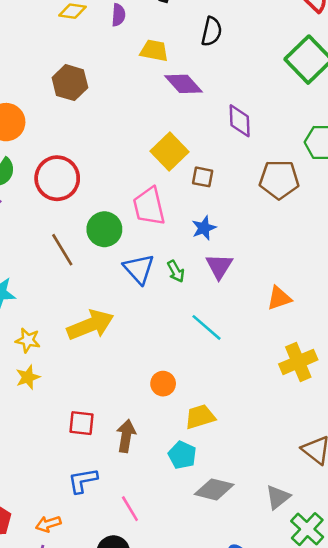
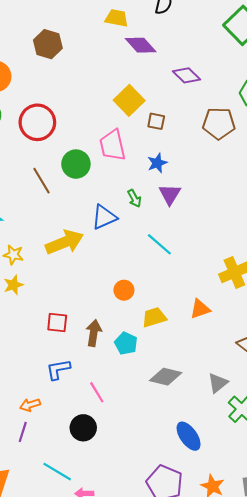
purple diamond: (240, 121) -> (186, 75), turned -44
blue triangle: (139, 269) -> (104, 217), moved, turned 48
orange triangle: (279, 298) -> (200, 309), moved
cyan pentagon: (182, 455) -> (126, 343), moved

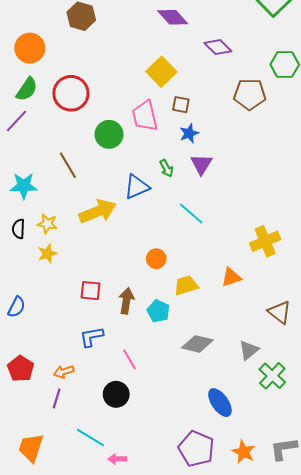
brown square: (156, 121) -> (181, 105), moved
brown line: (42, 181) -> (68, 165), moved

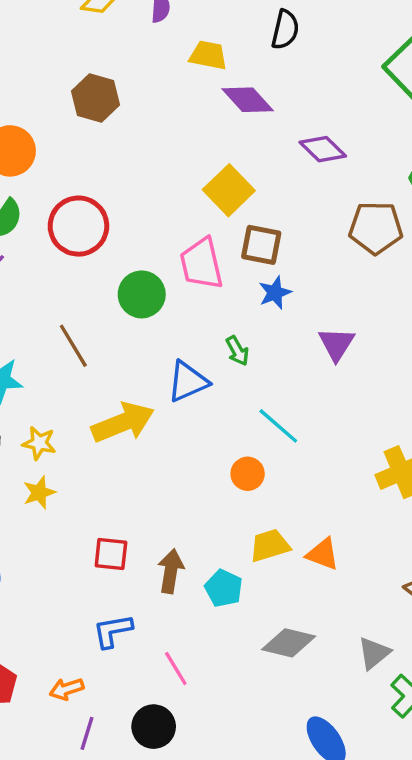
brown square: (181, 105) -> (261, 245), size x1.4
purple triangle: (201, 164) -> (336, 344), moved
orange circle: (156, 259) -> (248, 474), moved
orange triangle: (231, 277) -> (323, 554), moved, turned 40
purple line: (57, 398) -> (87, 733), moved

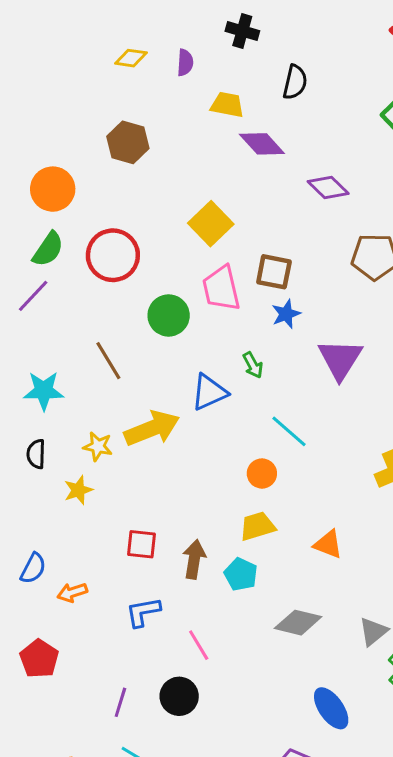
yellow square: (229, 190) -> (211, 224), moved
purple triangle: (336, 344) -> (340, 359), size x1.4
yellow star: (39, 443) -> (98, 446), moved
yellow trapezoid: (270, 546) -> (257, 526), moved
orange arrow: (67, 689) -> (72, 592), moved

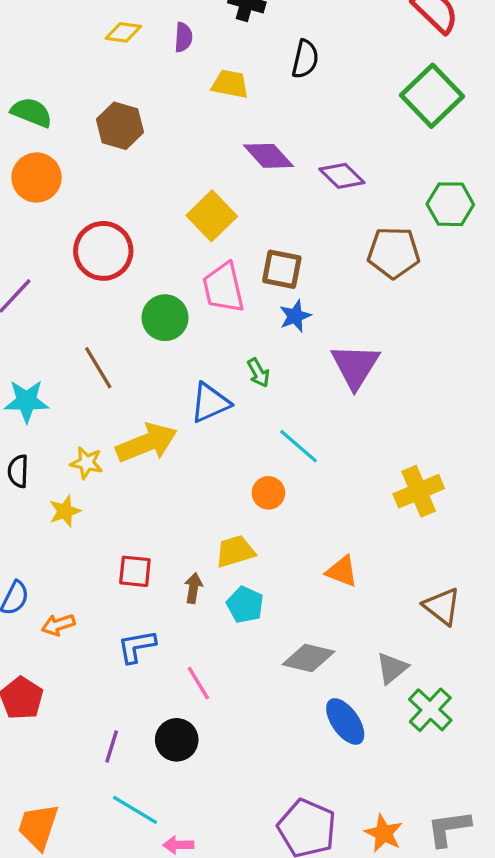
purple diamond: (262, 144) -> (268, 156), moved
green semicircle: (48, 249) -> (32, 112), moved, turned -102
yellow trapezoid: (257, 526) -> (235, 551), moved
brown arrow: (194, 559) -> (193, 588), size x0.7
blue ellipse: (331, 708) -> (345, 721), moved

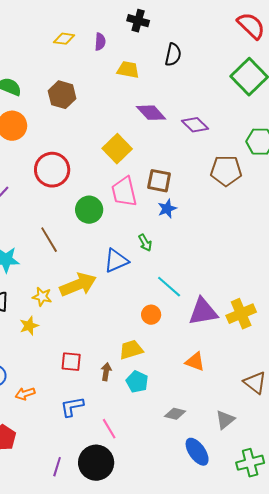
purple triangle: (355, 366) -> (203, 312), moved, turned 48
gray diamond: (309, 658) -> (175, 414), size x0.7
green cross: (430, 710) -> (250, 463), moved, turned 32
black circle: (177, 740) -> (96, 463), size x1.4

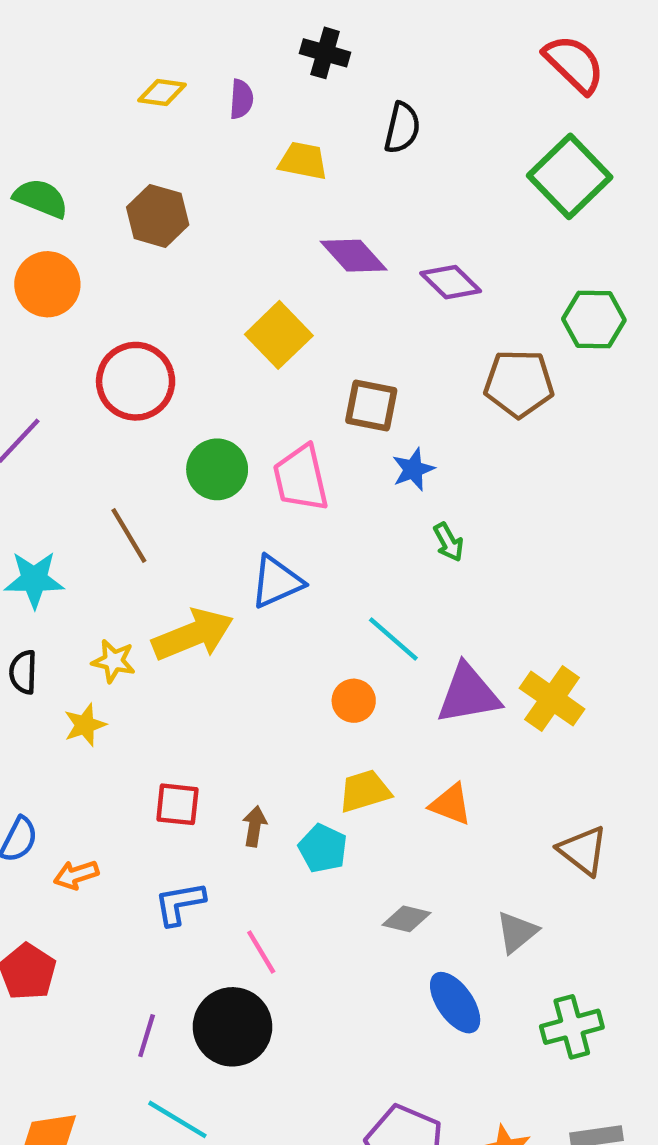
pink trapezoid: (124, 192) -> (301, 478), moved
blue star: (167, 209) -> (413, 469), moved
green arrow: (145, 243) -> (448, 542), moved
yellow cross: (241, 314) -> (552, 699), turned -32
yellow trapezoid: (131, 350) -> (365, 791), moved

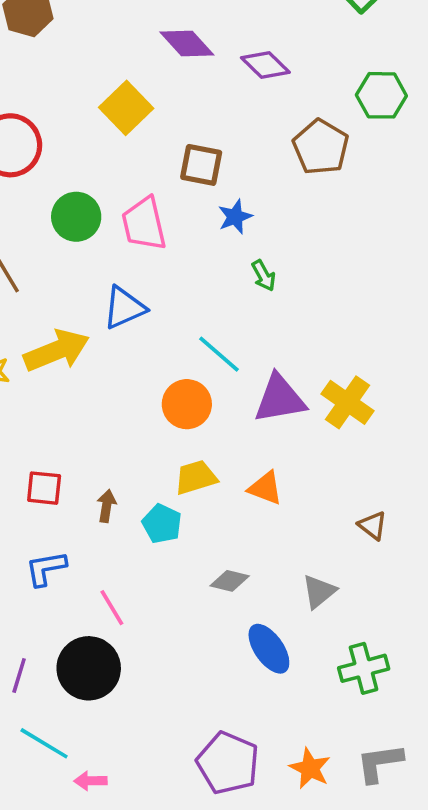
brown pentagon: (519, 383) -> (321, 147), turned 30
orange circle: (354, 701) -> (187, 404), size x1.4
brown triangle: (583, 851) -> (372, 526), size x0.7

